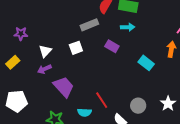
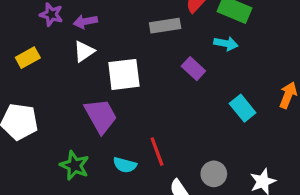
white square: (76, 48) -> (124, 74), moved, size x1.5
purple arrow: (44, 69) -> (85, 22), moved

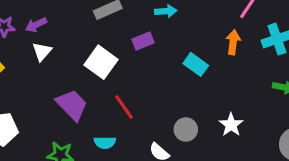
purple rectangle: (193, 69) -> (143, 41), turned -50
white square: (124, 74) -> (101, 62), moved, turned -32
red line: (157, 152) -> (124, 107), moved

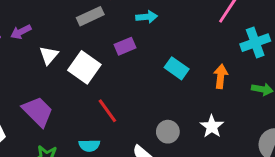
orange arrow: (233, 42) -> (221, 76), moved
white triangle: (42, 52) -> (49, 55), moved
purple trapezoid: (72, 105) -> (38, 112), moved

